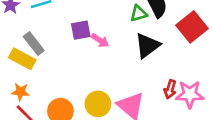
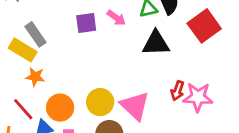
pink arrow: (100, 40) -> (116, 18), moved
black triangle: (147, 46) -> (156, 43), turned 32
orange star: (20, 92) -> (35, 77), moved

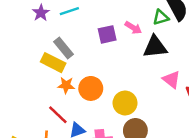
black triangle: (156, 43) -> (155, 47), moved
pink triangle: (135, 106) -> (171, 80), moved, size x0.7
orange circle: (60, 108) -> (91, 88), moved

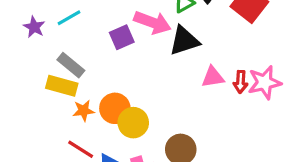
pink arrow: (133, 28) -> (152, 22), size x1.6
pink triangle: (171, 80) -> (213, 77), turned -36
yellow circle: (125, 103) -> (133, 123), moved

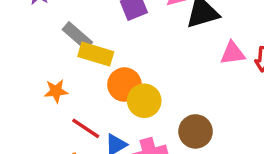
yellow rectangle: (62, 86) -> (96, 54), moved
orange star: (84, 111) -> (56, 91), moved

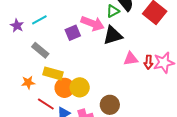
yellow rectangle: (96, 54) -> (53, 73), moved
orange circle: (124, 85) -> (65, 88), moved

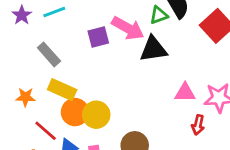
pink triangle: (131, 59) -> (185, 93), moved
red arrow: (148, 62) -> (198, 125), moved

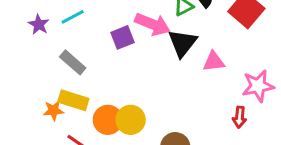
black triangle: (153, 49) -> (182, 43), turned -36
yellow rectangle: (62, 90) -> (73, 100), moved
pink triangle: (185, 93) -> (214, 62), moved

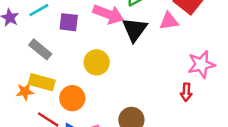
purple square: (122, 37) -> (69, 22), moved, turned 30
pink triangle: (214, 62) -> (169, 21), moved
yellow circle: (131, 120) -> (97, 62), moved

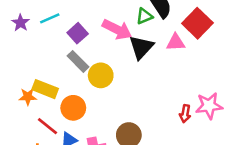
purple square: (69, 22) -> (78, 33), turned 36
gray rectangle: (40, 49) -> (78, 61), moved
pink star: (201, 64) -> (209, 106), moved

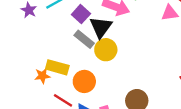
black triangle: (141, 47) -> (101, 27), moved

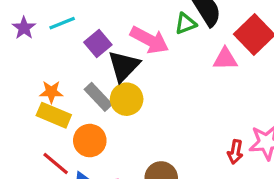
gray rectangle: (84, 39) -> (98, 97), moved
orange star: (42, 76) -> (51, 92), moved

